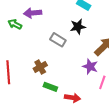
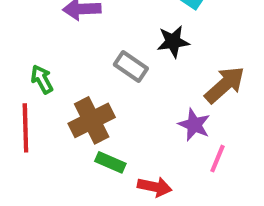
green arrow: (15, 24) -> (42, 79), moved, turned 32
brown cross: (40, 67) -> (92, 120), size x1.5

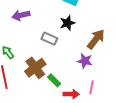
pink line: (218, 159) -> (91, 87), moved
green rectangle: (110, 162) -> (54, 80), moved, turned 32

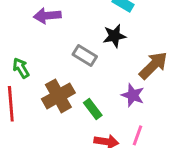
green rectangle: (54, 80) -> (93, 109), moved

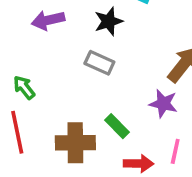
black star: (114, 36) -> (109, 21), moved
brown cross: (58, 96) -> (75, 143), moved, turned 36

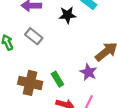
gray rectangle: (99, 63) -> (34, 36), moved

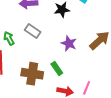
purple star: (88, 72) -> (69, 43), moved

